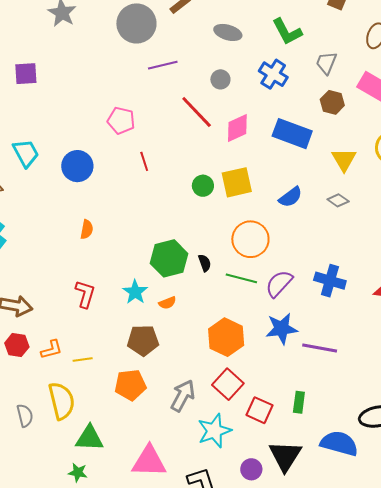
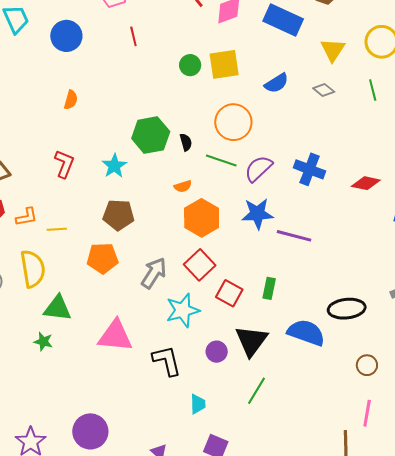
orange semicircle: (167, 303) -> (183, 186), moved

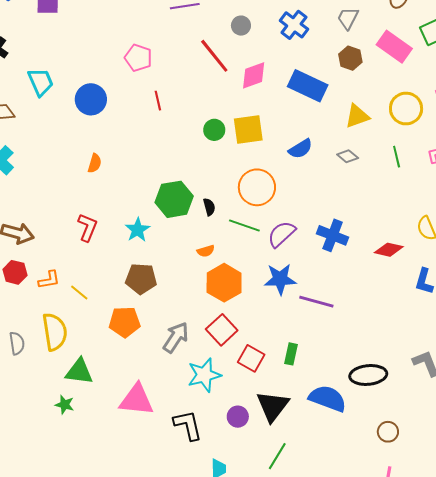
yellow triangle: (333, 50) -> (357, 116), turned 36
yellow line: (57, 229) -> (79, 293), turned 42

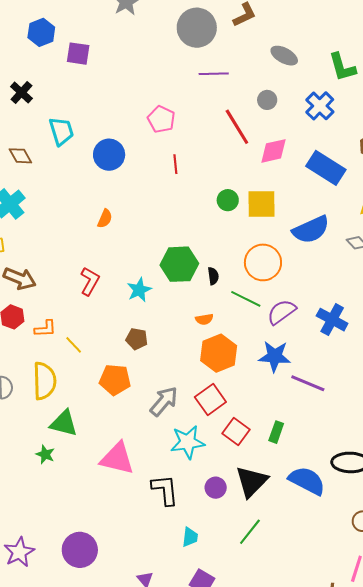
blue semicircle: (300, 149) -> (311, 230), size x1.5
brown pentagon: (141, 279) -> (137, 339), size x0.7

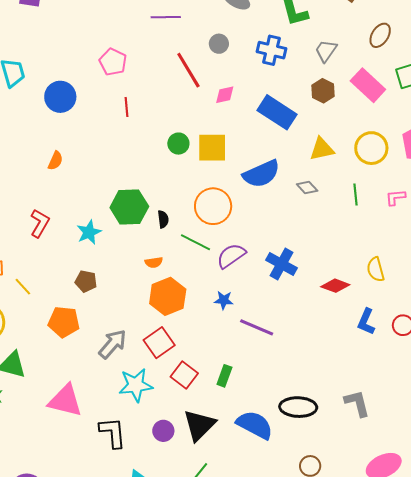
blue cross: (320, 106) -> (272, 50), turned -32
pink diamond: (273, 151) -> (225, 95), size x0.7
blue star: (275, 356) -> (224, 300), size x0.6

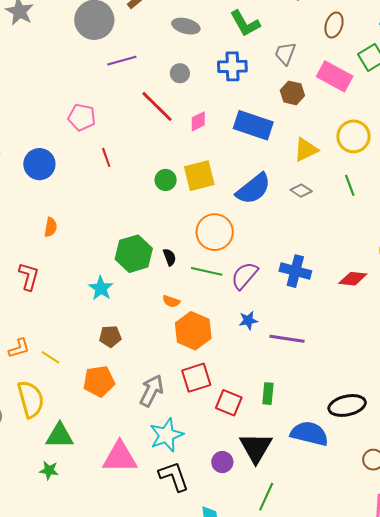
red L-shape: (40, 223) -> (29, 276), moved
orange semicircle: (154, 262) -> (171, 301), turned 42
red square: (159, 343) -> (196, 378), turned 32
cyan star: (136, 385) -> (166, 435), moved

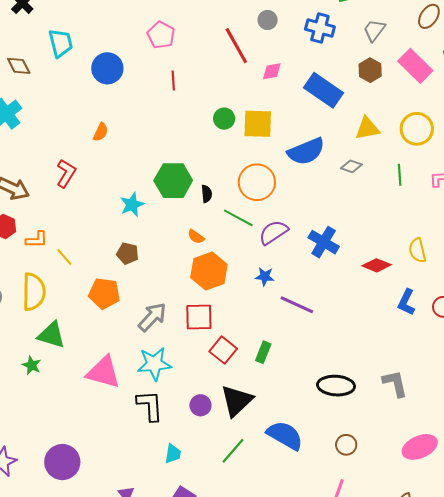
gray diamond: (301, 191) -> (351, 166), turned -30
blue semicircle: (309, 434) -> (285, 435), moved

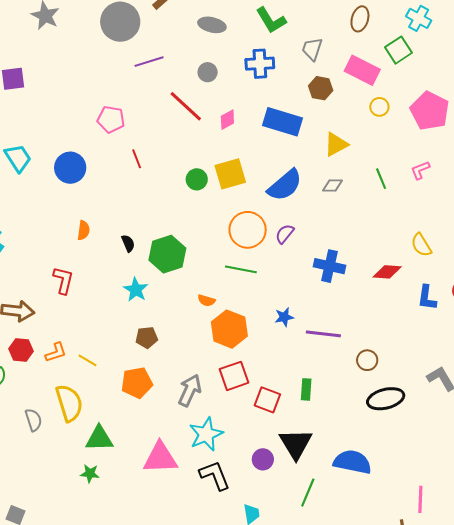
yellow circle: (417, 129) -> (379, 107), moved, size x0.6
black semicircle: (207, 194) -> (128, 243), moved
purple semicircle: (273, 232) -> (285, 234), moved, size x0.7
brown circle: (346, 445) -> (367, 360), moved

